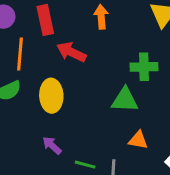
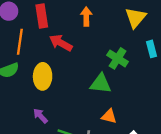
green cross: (144, 67) -> (118, 58), turned 30

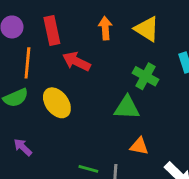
yellow triangle: (136, 18) -> (147, 29), moved, turned -35
yellow ellipse: (43, 76) -> (57, 103), turned -35
purple arrow: (40, 116) -> (23, 147), moved

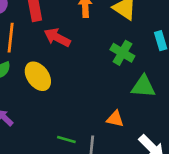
green triangle: (127, 108) -> (143, 87), moved

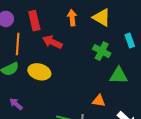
yellow ellipse: (38, 76) -> (39, 72), turned -35

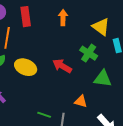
yellow triangle: (102, 17) -> (101, 27), moved
red arrow: (52, 42) -> (62, 66), moved

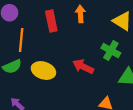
red rectangle: (26, 17) -> (51, 21), moved

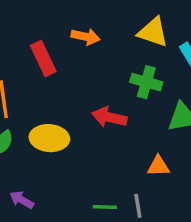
orange arrow: (80, 14) -> (86, 37), turned 119

